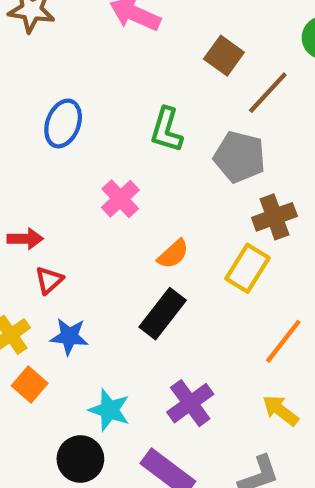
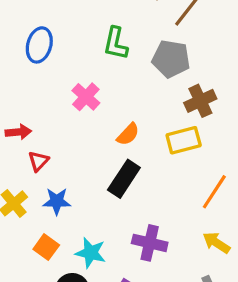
yellow rectangle: (247, 268) -> (184, 140), turned 48
orange square: (30, 384) -> (46, 247), moved
purple cross: (190, 403) -> (150, 243), turned -36

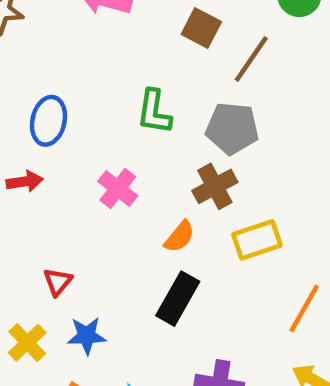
brown cross: (200, 101) -> (215, 186), moved
red arrow: (18, 132) -> (25, 181), moved

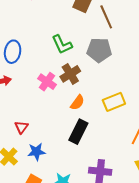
brown line: (251, 59) -> (106, 17), turned -55
green L-shape: (154, 112) -> (62, 44), turned -30
brown cross: (215, 186) -> (70, 74), moved

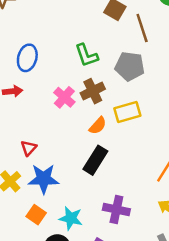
yellow rectangle: (114, 102) -> (127, 112), moved
blue star: (36, 152) -> (44, 179), size x1.4

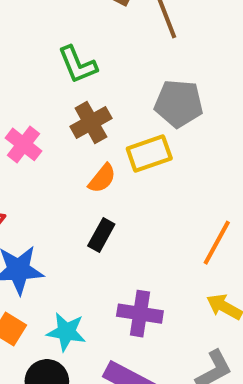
gray pentagon: (130, 66) -> (179, 103), moved
pink cross: (64, 97) -> (24, 144), moved
black rectangle: (95, 160) -> (101, 235), size x0.7

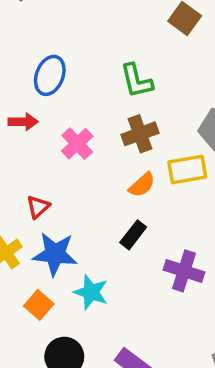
purple cross: (140, 314) -> (184, 271), moved
cyan star: (66, 332) -> (91, 292), moved

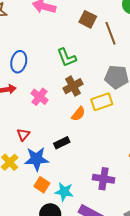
black rectangle: (133, 235) -> (62, 143), moved, turned 35
purple cross: (184, 271) -> (104, 179), moved
cyan star: (91, 292) -> (64, 192), moved
orange square: (39, 305) -> (42, 185), moved

